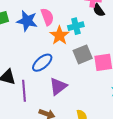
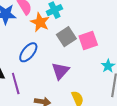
purple triangle: (58, 86) -> (60, 71), moved

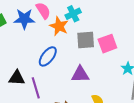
gray square: (66, 37) -> (86, 40), turned 30
purple triangle: (60, 71) -> (80, 74), turned 48

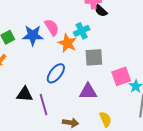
pink square: (107, 44) -> (121, 76), moved

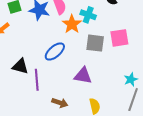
cyan cross: (82, 31) -> (88, 15), turned 35
pink square: (121, 76) -> (119, 38), moved

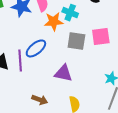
orange star: (72, 24) -> (54, 22), turned 30
purple line: (37, 80) -> (20, 60), moved

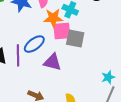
pink square: (101, 37) -> (62, 31), moved
purple triangle: (63, 73) -> (52, 62), moved

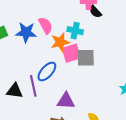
purple triangle: (52, 62) -> (66, 101), moved

